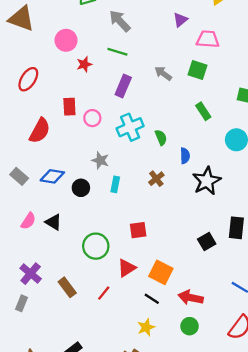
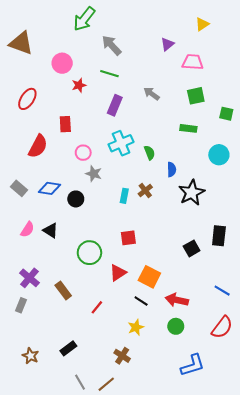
green square: (198, 70) -> (196, 96), moved, turned -30
green rectangle: (203, 111) -> (188, 128), turned -49
pink circle: (92, 118) -> (83, 153), moved
cyan rectangle: (115, 184) -> (124, 196), moved
red line: (104, 293) -> (97, 307), moved

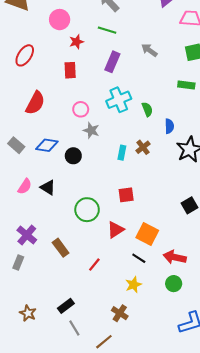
red rectangle: (65, 124) -> (70, 70), moved
gray line: (80, 382) -> (74, 328), moved

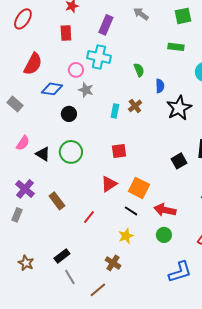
cyan cross: (119, 100) -> (99, 57), moved, turned 35
blue diamond: (47, 145) -> (52, 89), moved
black triangle: (48, 187) -> (43, 154), moved
green circle: (87, 210) -> (71, 152), moved

